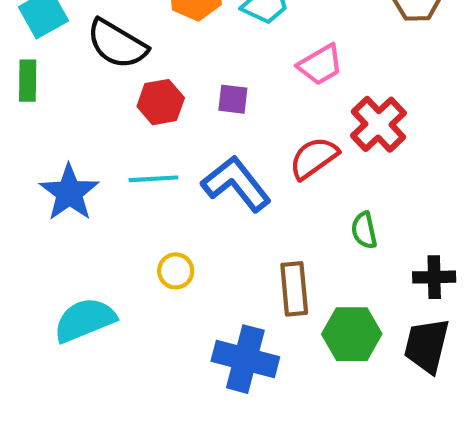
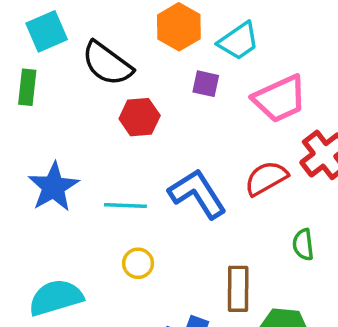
pink trapezoid: (320, 65) -> (280, 99), size x1.4
purple square: (233, 99) -> (206, 84), moved
cyan line: (153, 179) -> (125, 205), moved

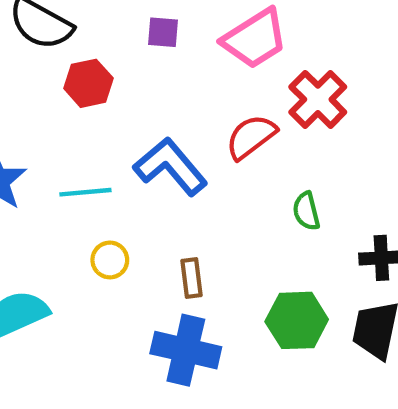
brown rectangle: (238, 289) -> (192, 278), moved, size x0.7

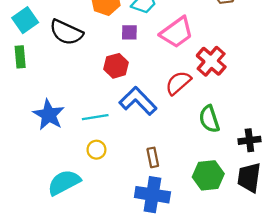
red hexagon: (88, 83) -> (116, 66), moved
green semicircle: (306, 211) -> (209, 119), size x1.4
yellow circle: (110, 260) -> (96, 150), moved

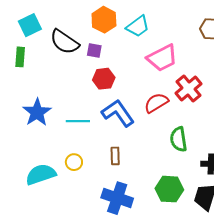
purple square: (129, 32) -> (94, 51), moved
yellow circle: (96, 150) -> (74, 162), moved
brown rectangle: (153, 157) -> (115, 156), moved

